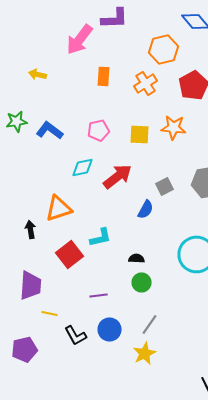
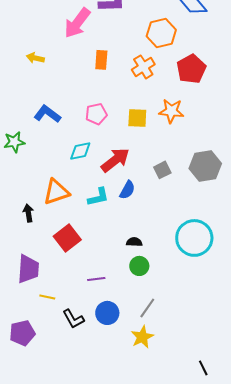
green star: (16, 121) -> (14, 142), moved
blue semicircle: (146, 209) -> (127, 190), moved
cyan L-shape: (100, 237) -> (98, 197), moved

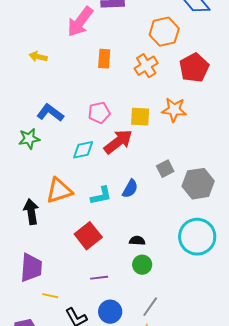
green star: (14, 142) -> (29, 139), moved
red arrow: (115, 160) -> (118, 142), moved
gray hexagon: (205, 166) -> (198, 184), moved
black arrow: (28, 213) -> (31, 212), size x1.4
red square: (67, 238) -> (88, 236), moved

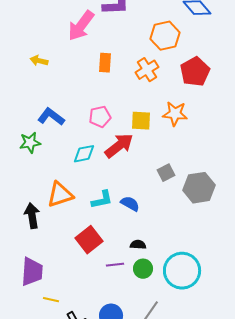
blue semicircle: (130, 189) -> (130, 204), moved, turned -90
cyan circle: (197, 237) -> (182, 271), moved
purple line: (99, 278) -> (115, 265), moved

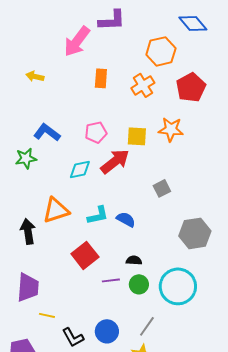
gray hexagon: (199, 188) -> (195, 233), moved

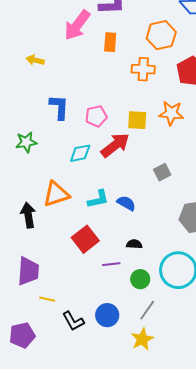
orange rectangle: (101, 78) -> (110, 42), moved
orange cross: (143, 85) -> (143, 69), turned 35
blue L-shape: (47, 132) -> (59, 107), moved, turned 56
green circle: (139, 284) -> (140, 279), moved

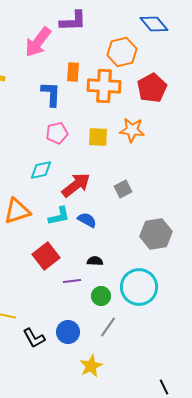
orange rectangle: (110, 42) -> (73, 72), moved
orange cross: (143, 69) -> (104, 86), size x1.4
blue L-shape: (59, 107) -> (51, 94), moved
red arrow: (115, 145) -> (76, 185), moved
yellow star: (142, 339) -> (91, 366), moved

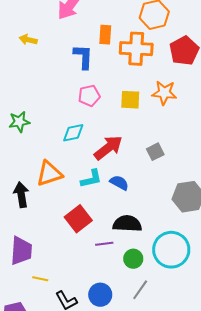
black semicircle: (95, 261) -> (127, 224), size x1.8

